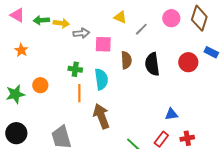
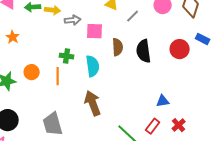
orange line: (79, 93) -> (58, 76), moved
red cross: (187, 138) -> (179, 125), turned -32

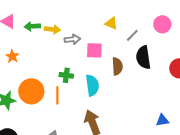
black semicircle: (144, 51) -> (143, 57), moved
orange circle: (32, 72) -> (31, 91), size x1.6

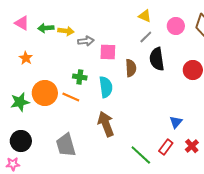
yellow triangle: (111, 23) -> (145, 16), moved
orange line: (57, 95) -> (71, 97), turned -66
blue triangle: (162, 120) -> (176, 122), turned -40

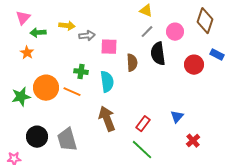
pink triangle: (22, 23) -> (23, 18), turned 42
pink circle: (176, 26) -> (175, 32), moved
green arrow: (46, 28) -> (38, 33), moved
black circle: (21, 141) -> (37, 137), moved
red rectangle: (166, 147) -> (143, 124), moved

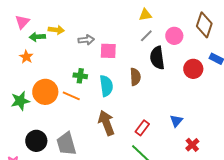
yellow triangle: (146, 11) -> (145, 15), turned -32
yellow arrow: (67, 26) -> (56, 30), moved
brown semicircle: (132, 63) -> (135, 77), moved

